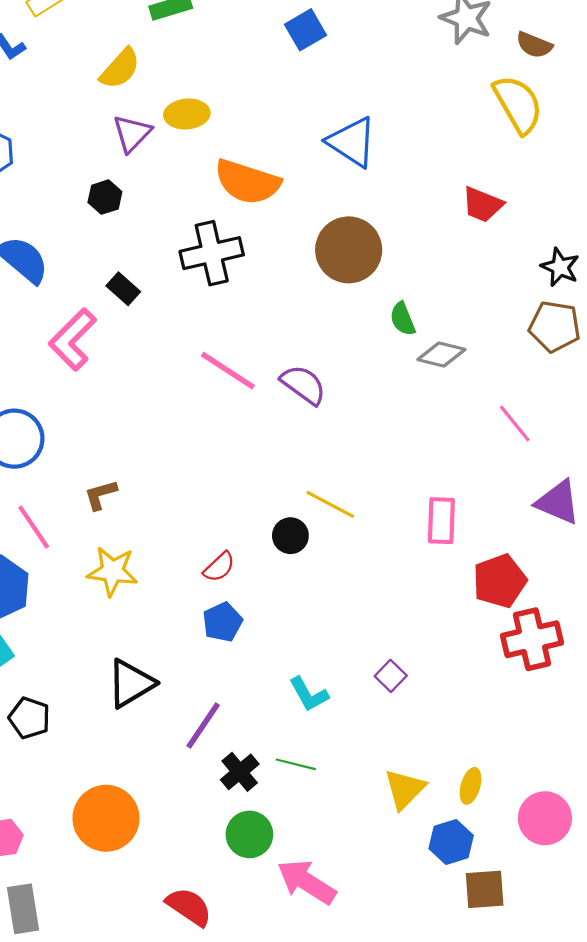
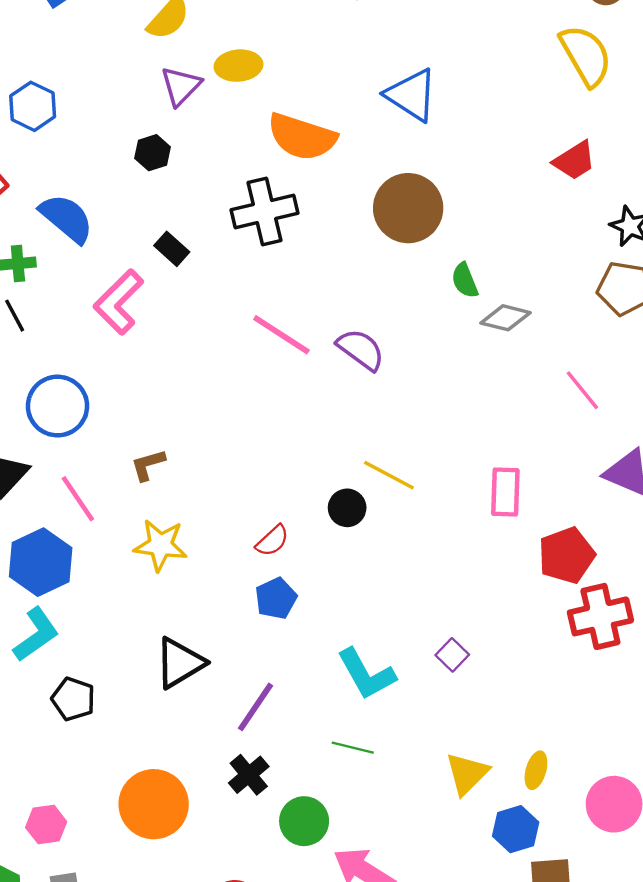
red trapezoid: (482, 205) -> (574, 161), moved, turned -54
cyan L-shape: (309, 694) -> (366, 674), size x1.4
black cross: (240, 772) -> (249, 775), moved

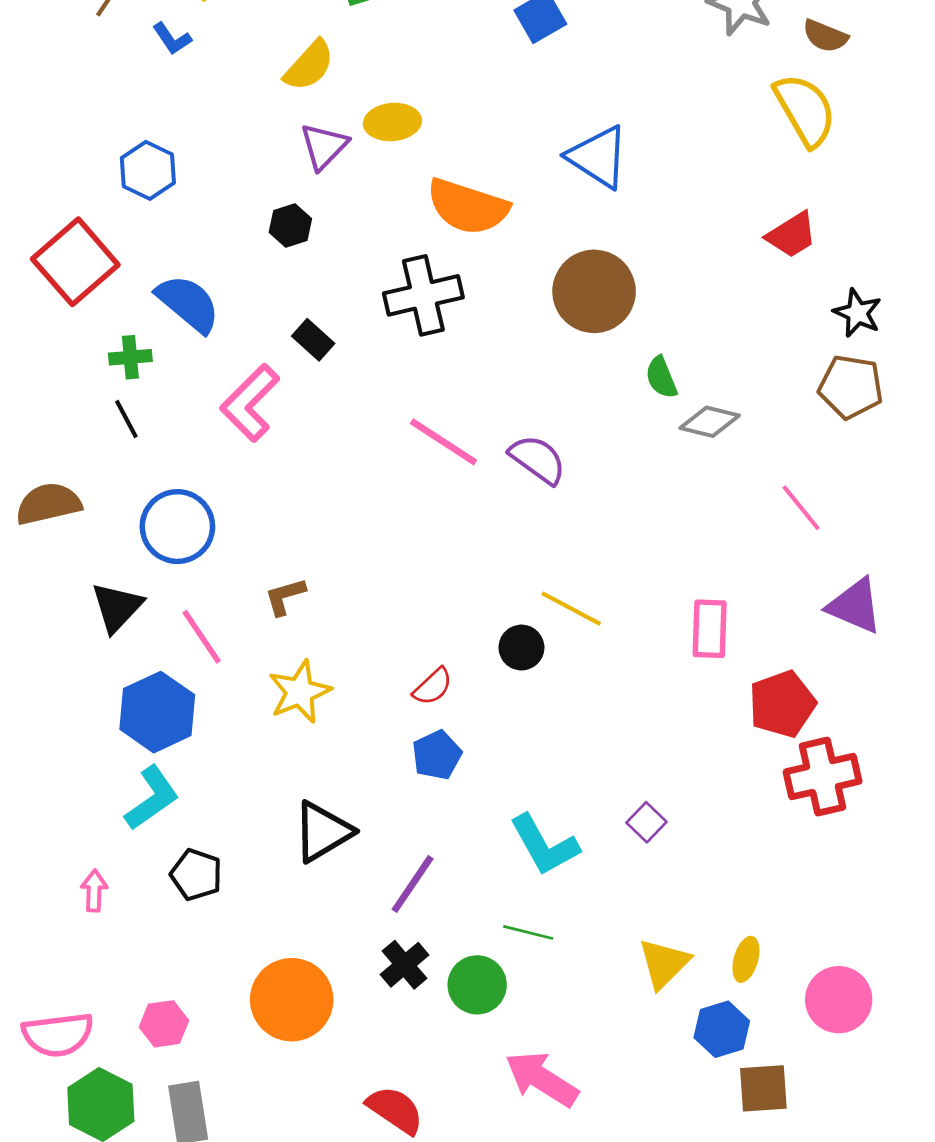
yellow star: (160, 545) -> (300, 692), turned -30
green circle: (304, 821) -> (477, 985), moved

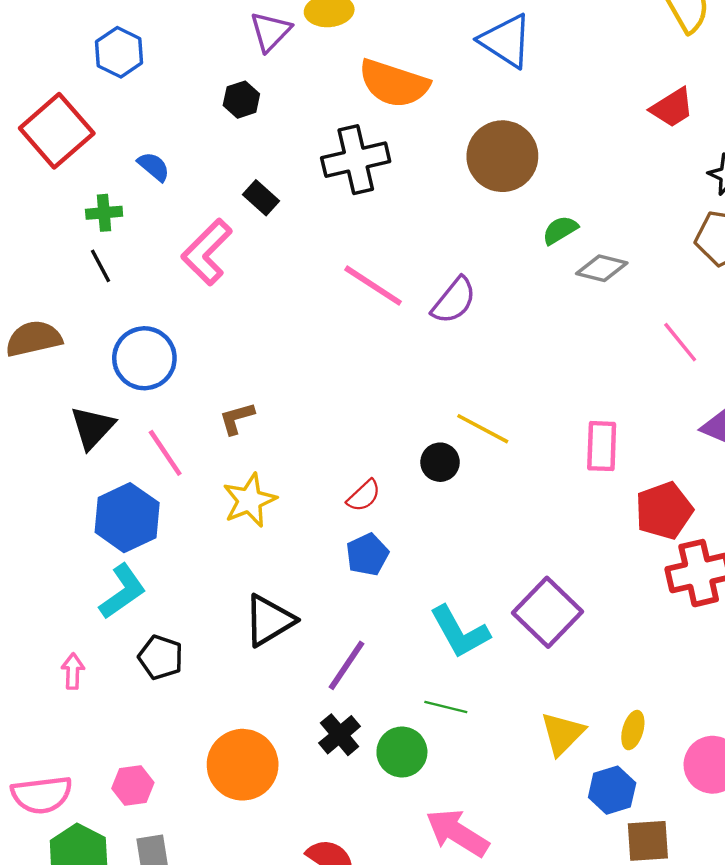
blue semicircle: (188, 303) -> (154, 167), size x0.6
green semicircle: (661, 377) -> (560, 230), turned 81
purple semicircle: (538, 459) -> (454, 301), turned 93
purple square: (646, 822) -> (547, 612), size x2.0

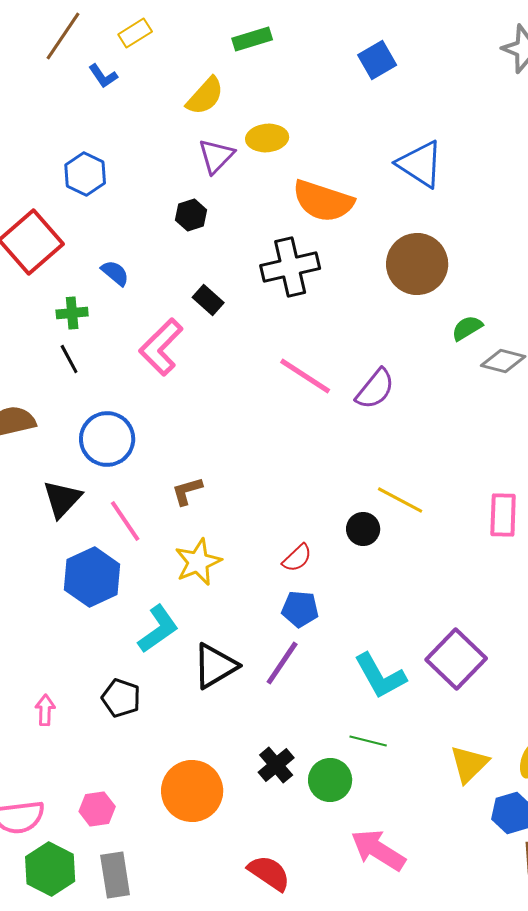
blue pentagon: (367, 555) -> (300, 609), turned 30
cyan L-shape: (122, 592) -> (158, 629), moved
purple line: (346, 665) -> (282, 663), moved

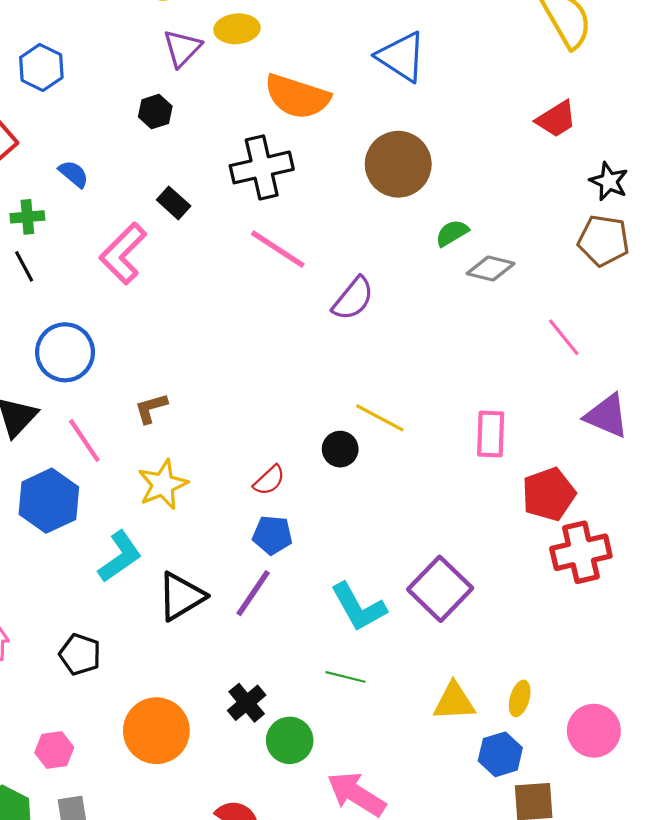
pink line: (305, 376) -> (278, 249), moved
black pentagon: (121, 698) -> (80, 654), moved
yellow triangle: (469, 764) -> (454, 702), turned 42
green circle: (330, 780) -> (290, 740), moved

